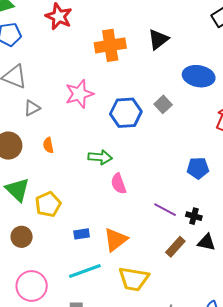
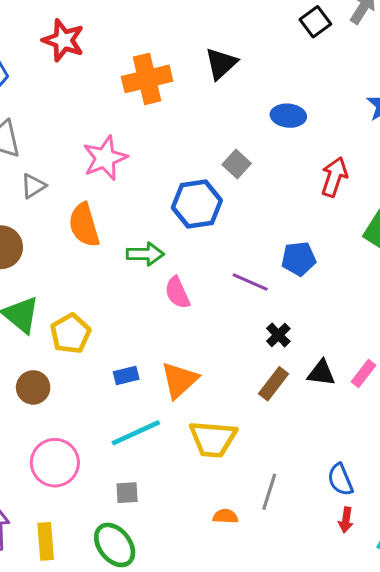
blue ellipse: (199, 76) -> (288, 116), size x0.7
blue hexagon: (126, 113) -> (197, 204), moved
orange semicircle: (48, 145) -> (84, 225), moved, size x1.8
purple line: (165, 210) -> (250, 282), moved
black cross: (194, 216) -> (278, 335), moved, turned 35

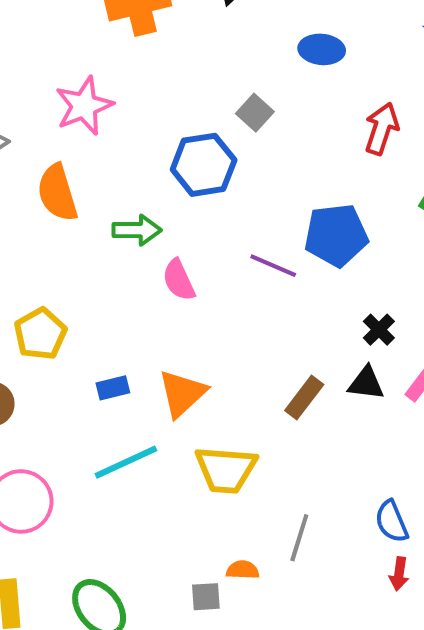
blue pentagon: (299, 259) -> (336, 235), size x1.4
black cross: (278, 335) -> (379, 330), moved
gray square: (127, 493) -> (206, 597), moved

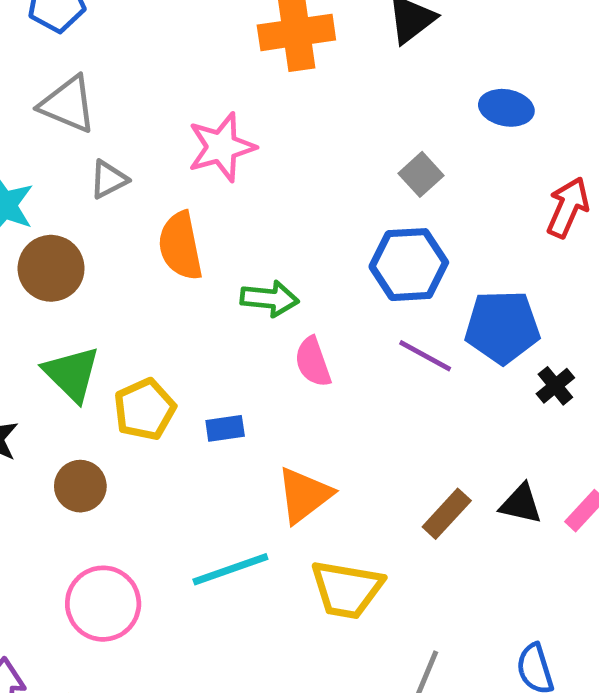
blue hexagon: (204, 165) -> (409, 265), moved
black cross: (379, 330) -> (555, 386), moved
blue rectangle: (113, 388) -> (225, 428), moved

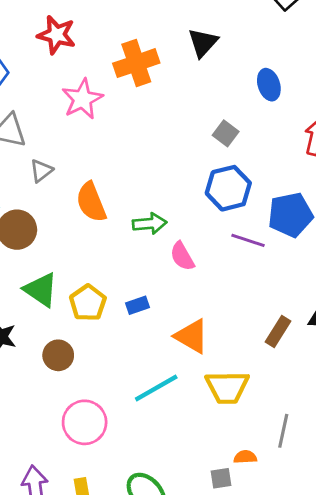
blue ellipse: (506, 108) -> (269, 85), turned 72
pink star: (222, 147) -> (82, 99), moved
orange triangle: (304, 495) -> (192, 336), turned -42

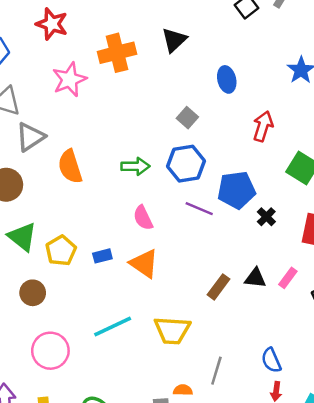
gray triangle: (41, 171) -> (30, 137), size x1.5
green arrow: (150, 224) -> (135, 166), moved
orange triangle: (192, 336) -> (144, 264), moved

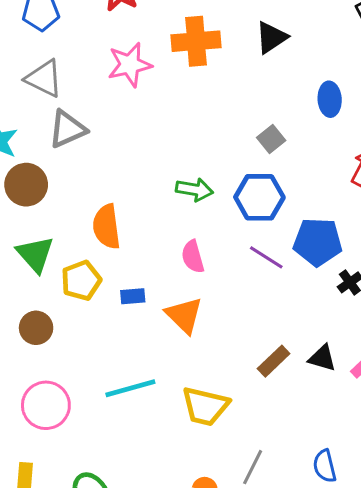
orange semicircle: (70, 167) -> (107, 227), moved

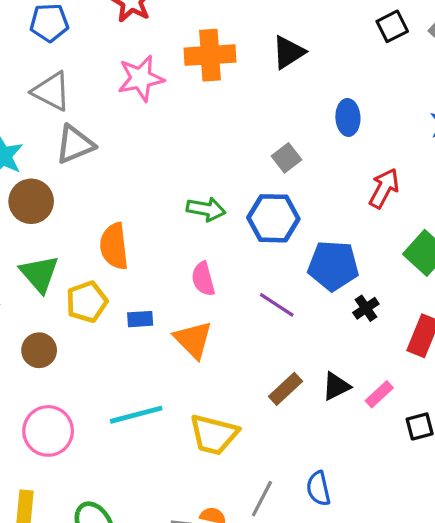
purple line: (266, 257) -> (277, 305), moved
black triangle: (322, 358) -> (336, 386), turned -44
blue semicircle: (325, 466) -> (318, 488), moved

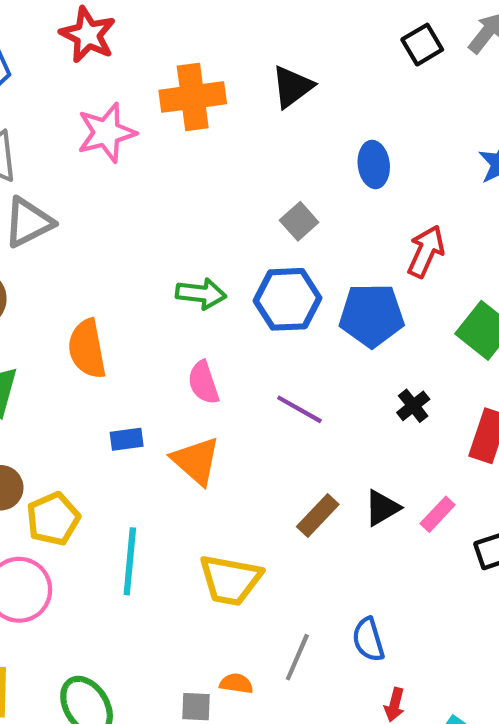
blue pentagon: (333, 266) -> (372, 315), moved
yellow pentagon: (87, 302) -> (53, 519), moved
cyan line: (136, 415) -> (130, 561), turned -66

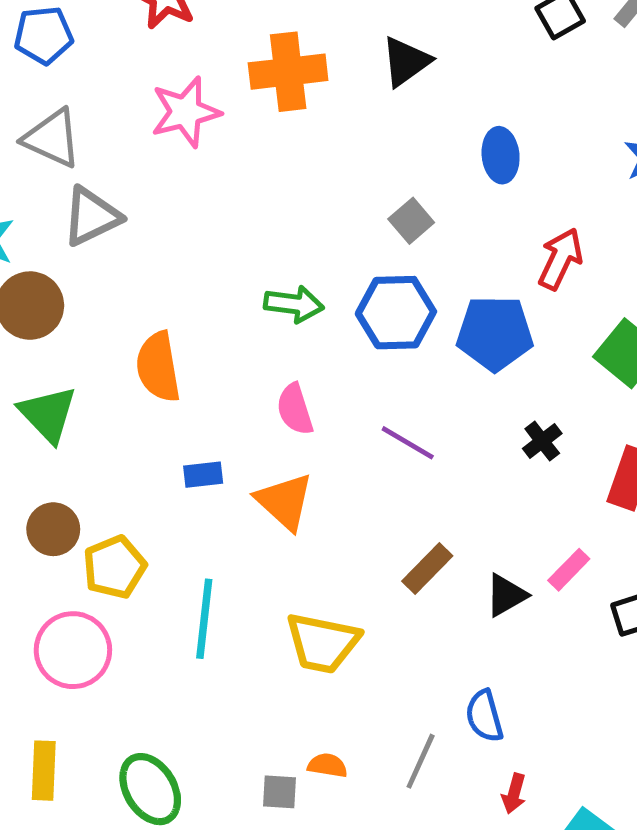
black triangle: (382, 508) -> (506, 595), moved
gray line: (297, 657) -> (421, 761), moved

